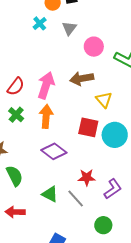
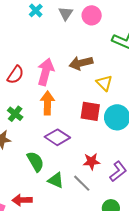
pink circle: (94, 47) -> (92, 15), moved
green cross: (16, 115) -> (15, 114), moved
green semicircle: (14, 176) -> (35, 162), moved

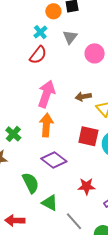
pink circle: (92, 15) -> (95, 53), moved
brown arrow: (81, 63) -> (83, 97), moved, size x0.7
red semicircle: (15, 75) -> (38, 55), moved
gray line: (82, 183) -> (74, 221), moved

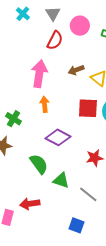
red semicircle: (38, 55) -> (55, 40), moved
orange arrow: (46, 125) -> (45, 104), size x0.7

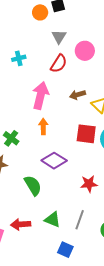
cyan cross: (23, 14) -> (19, 58), moved, turned 32
green triangle: (61, 180) -> (53, 220), moved
gray line: (88, 194) -> (80, 220), turned 66

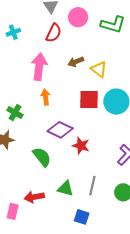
red star: (89, 184) -> (81, 146), moved, turned 30

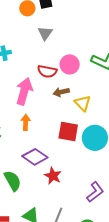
pink circle: (78, 17) -> (70, 64), moved
red semicircle: (54, 33) -> (47, 71), moved, turned 66

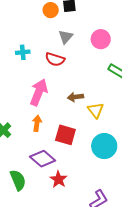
pink circle: (70, 64) -> (101, 39), moved
red semicircle: (47, 71) -> (55, 59), moved
red square: (68, 131) -> (65, 135), moved

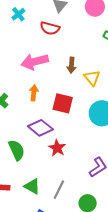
cyan cross: (23, 52) -> (18, 14), moved, turned -32
pink arrow: (39, 92) -> (35, 62), turned -124
brown arrow: (75, 97) -> (71, 65), turned -77

